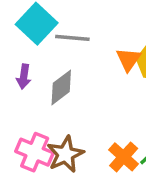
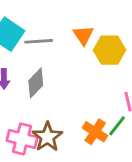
orange triangle: (129, 59) -> (83, 35), moved

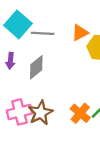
orange triangle: (83, 35) -> (80, 33), turned 30
pink cross: (22, 139) -> (19, 112), turned -35

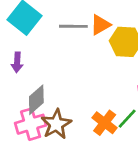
gray line: (43, 33) -> (73, 26), moved
gray diamond: (36, 67) -> (36, 100), moved

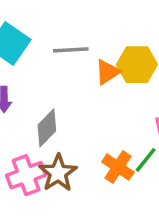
orange triangle: (100, 25) -> (108, 72), moved
gray diamond: (36, 100) -> (47, 128), moved

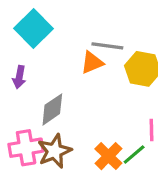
gray line: (71, 50) -> (107, 46), moved
orange triangle: (108, 72) -> (92, 63), moved

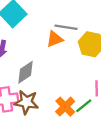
brown star: (55, 151) -> (26, 102), turned 30

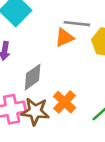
orange cross: (65, 107) -> (64, 102), moved

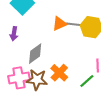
gray line: (77, 24) -> (75, 24), moved

